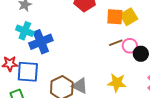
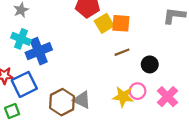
yellow square: (129, 17) -> (104, 23), moved
pink circle: (130, 46) -> (138, 91), moved
blue square: (28, 72) -> (24, 84), turned -30

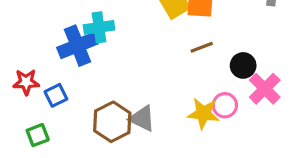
cyan cross: (21, 39) -> (99, 27), moved, turned -30
blue square: (24, 84) -> (56, 95), size x0.6
pink cross: (167, 97) -> (265, 89), moved

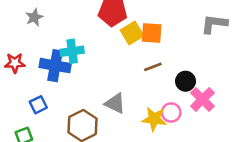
blue cross: (77, 46) -> (55, 66), turned 32
red star: (26, 82) -> (15, 63), moved
gray triangle: (142, 118) -> (115, 103), moved

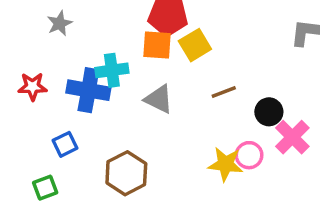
orange square: (152, 33) -> (157, 45), moved
gray triangle: (115, 103) -> (159, 99), moved

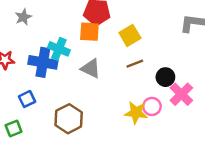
yellow square: (195, 45) -> (130, 35), moved
cyan cross: (112, 70) -> (59, 49), turned 30

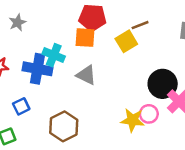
brown line: (135, 64) -> (140, 25), moved
black circle: (165, 77) -> (163, 84), size x1.5

